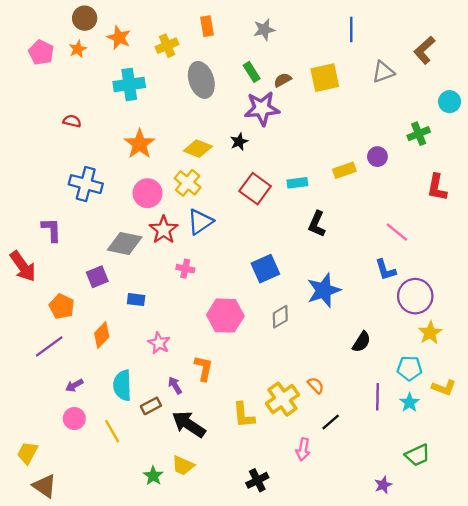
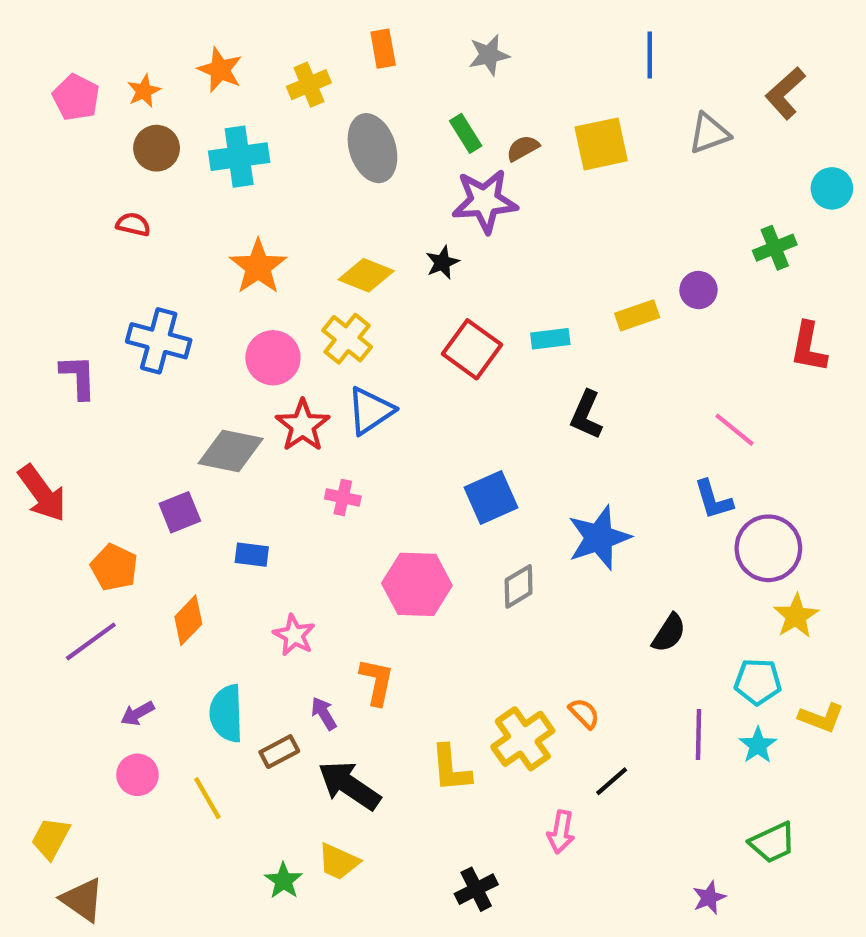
brown circle: (85, 18) -> (157, 148), moved
purple L-shape: (51, 230) -> (78, 377), moved

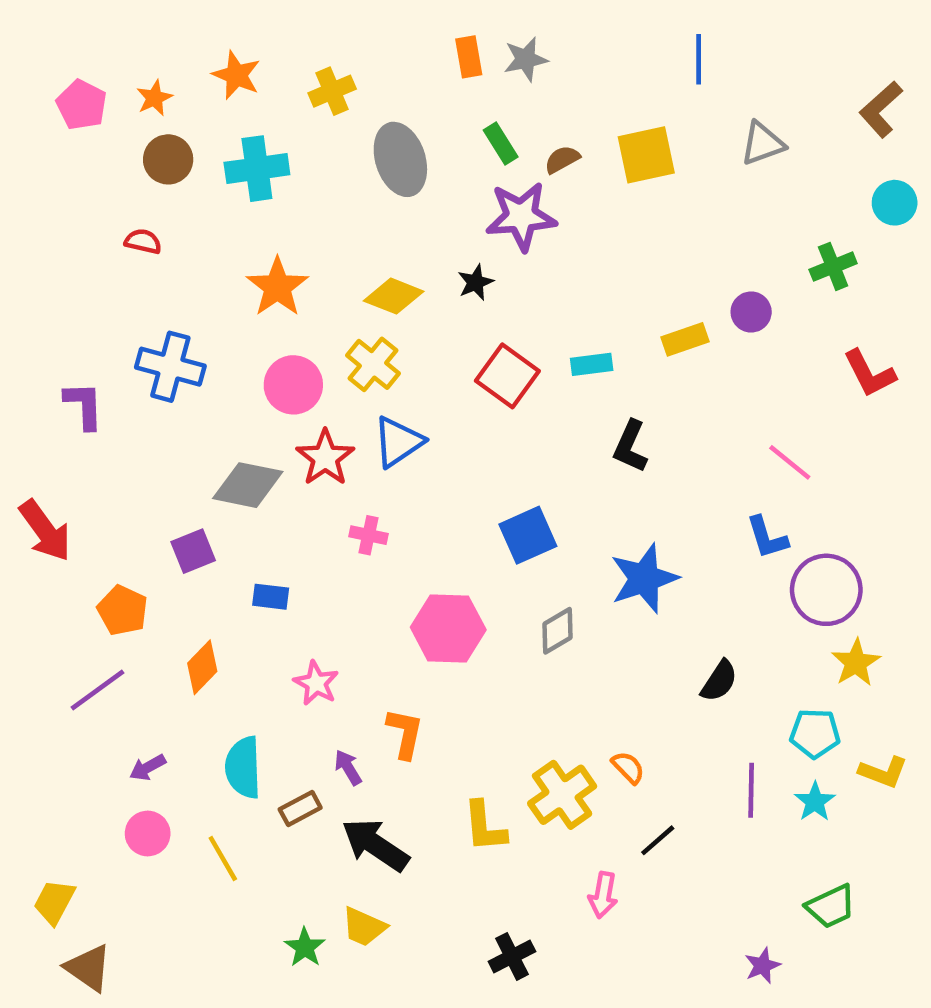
orange rectangle: (383, 49) -> (469, 57), moved
brown L-shape: (785, 93) -> (881, 109), moved
red L-shape: (809, 347) -> (870, 373), turned -38

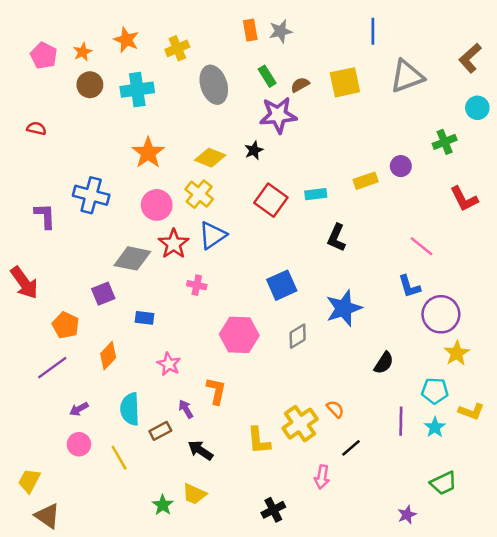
gray triangle: (762, 143) -> (407, 76), size x1.4
red semicircle: (143, 241) -> (36, 128), moved
black arrow: (375, 845) -> (200, 450), size x0.7

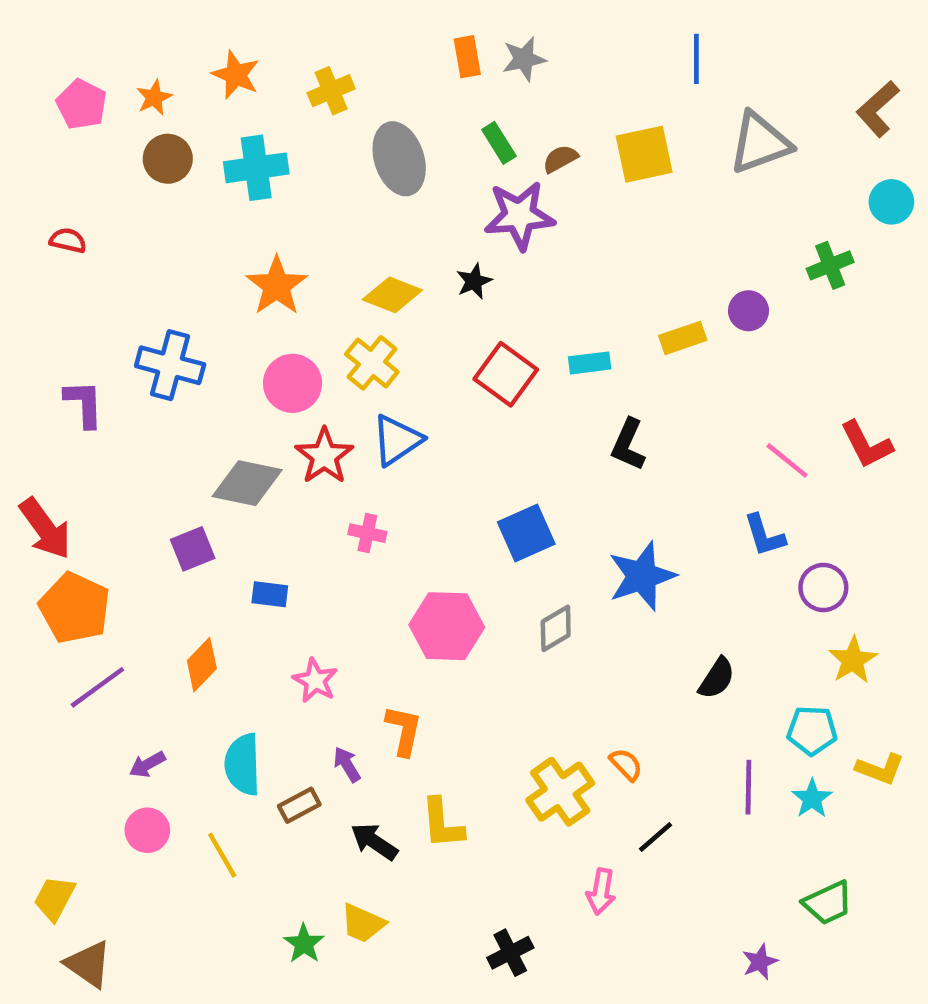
red L-shape: (464, 199) -> (866, 445), moved
purple circle: (441, 314) -> (823, 587), size x0.7
orange pentagon: (66, 325) -> (75, 608), moved, size x1.4
yellow L-shape: (259, 441) -> (442, 823), moved

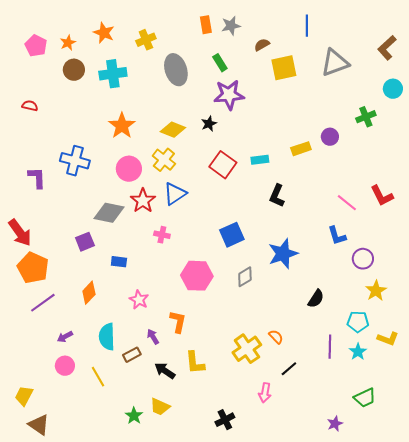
brown semicircle: (560, 159) -> (262, 45), moved

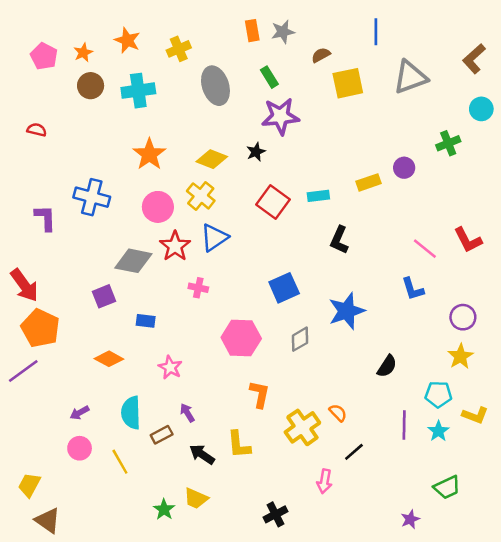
purple circle: (363, 259) -> (463, 317), moved
orange diamond: (89, 293) -> (109, 359), turned 75
purple line: (43, 303) -> (23, 371), moved
orange L-shape: (178, 322) -> (260, 394), moved

